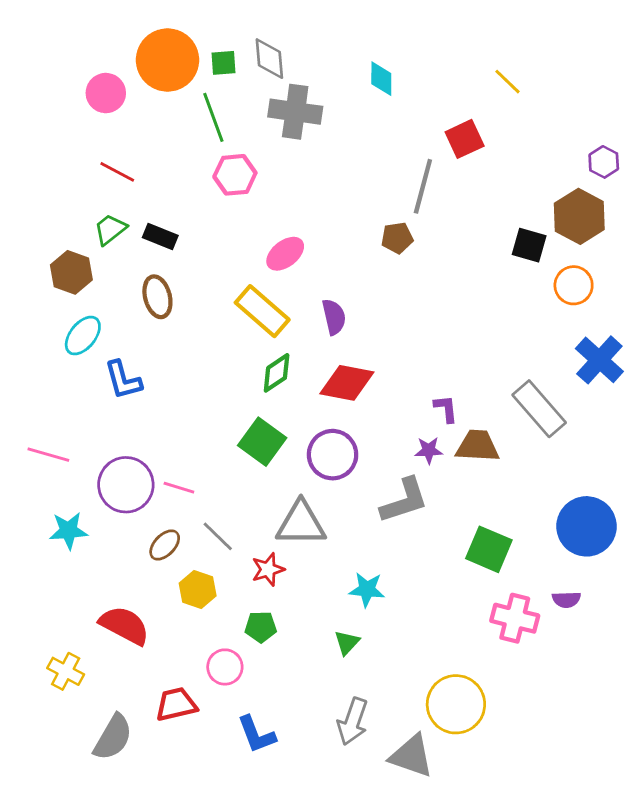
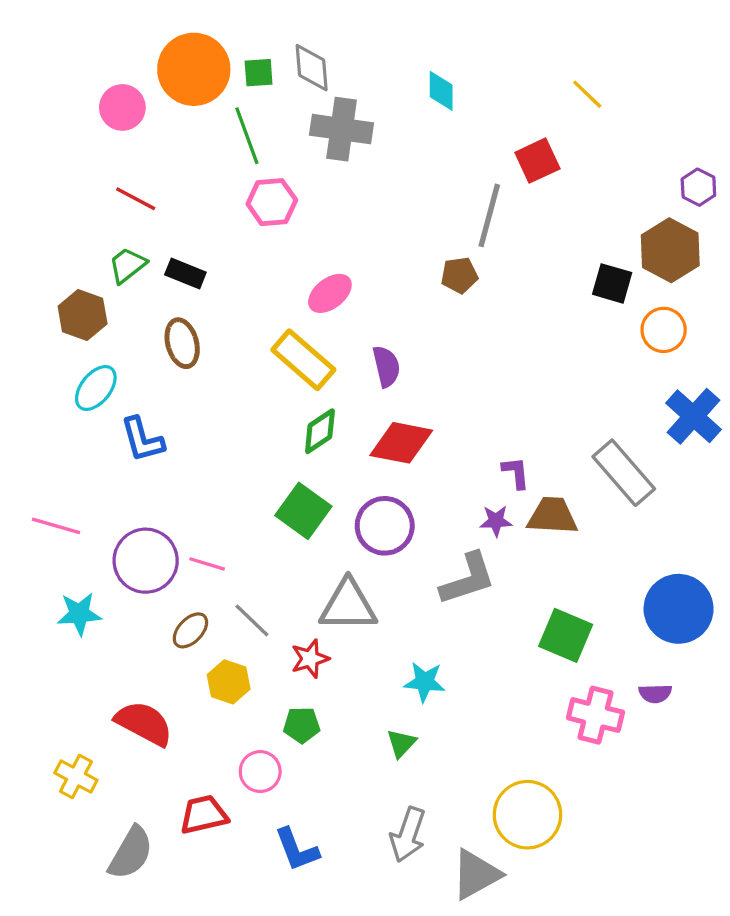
gray triangle: (411, 756) -> (476, 874), turned -48

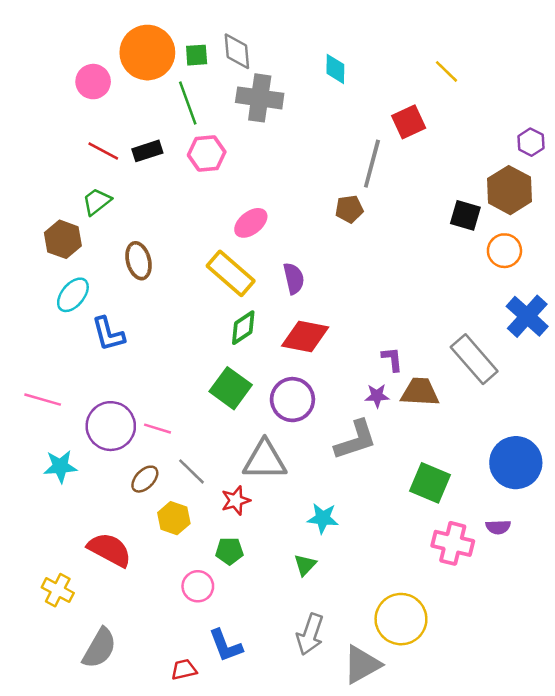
black rectangle: (185, 273) -> (147, 151), moved, turned -40
red trapezoid: (204, 815) -> (184, 670), moved, size x0.7

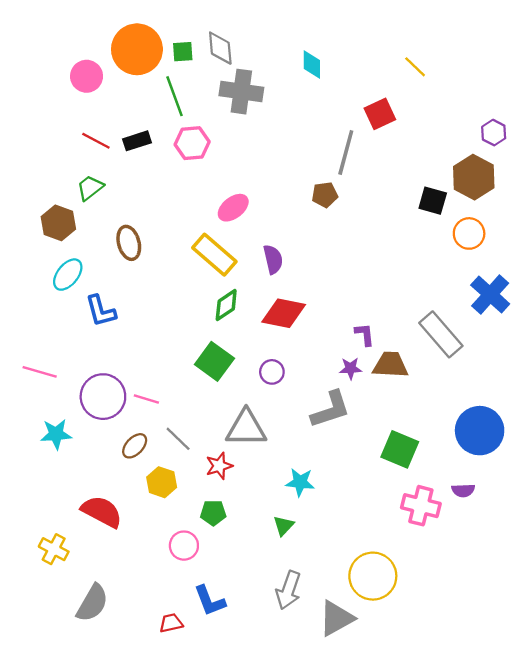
purple circle: (292, 400) -> (272, 372), size x0.6

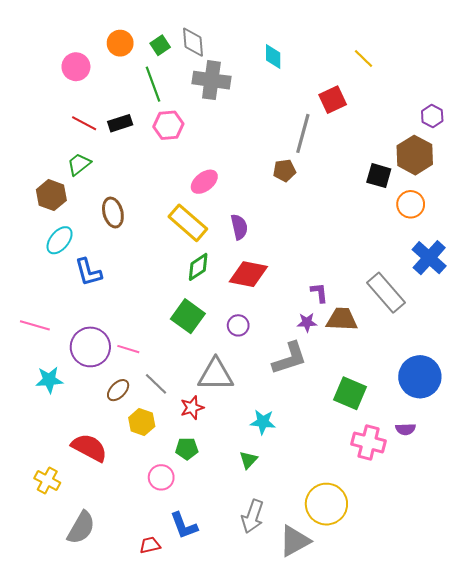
orange circle: (137, 49) -> (120, 43), size x0.6
green square: (183, 52) -> (160, 45), turned -30

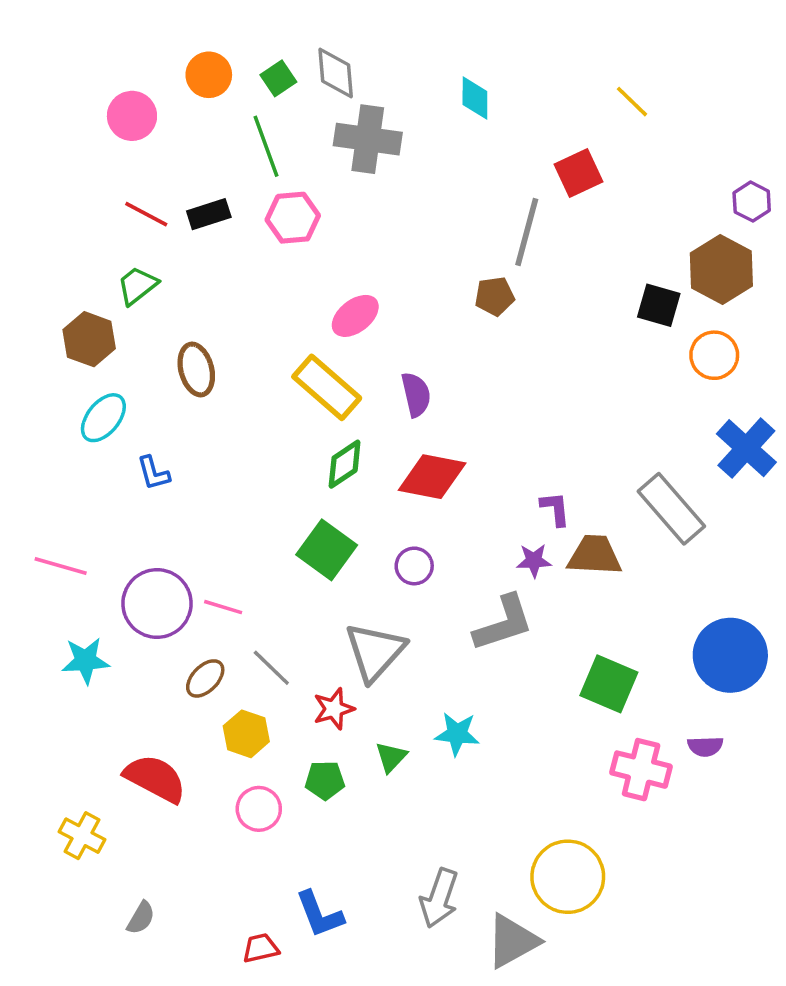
blue L-shape: (88, 272) -> (153, 473), size x0.7
gray triangle: (216, 375) -> (375, 652), turned -48
green triangle: (248, 460) -> (391, 757), moved
pink circle: (161, 477) -> (259, 809), moved
gray semicircle: (81, 528) -> (141, 918), size x0.6

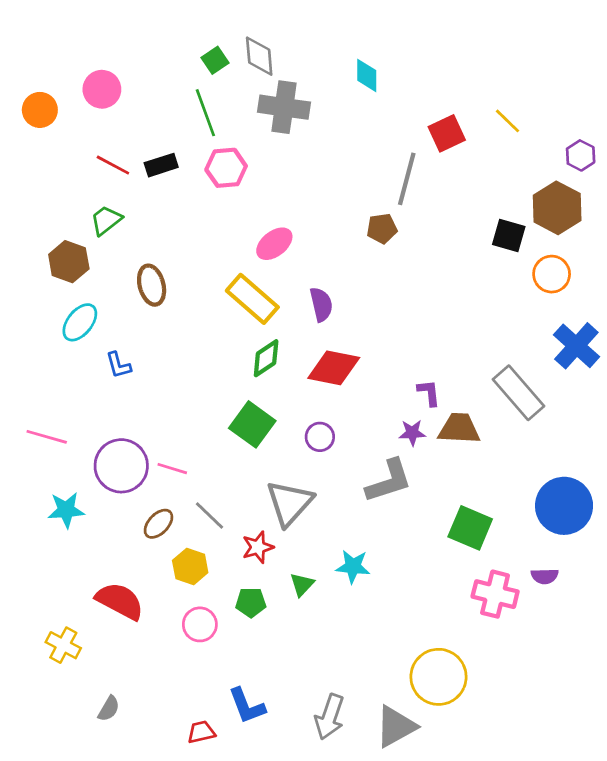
orange circle: (209, 75) -> (40, 110), moved
yellow line: (632, 102) -> (507, 121), moved
gray arrow: (439, 898) -> (330, 717), moved

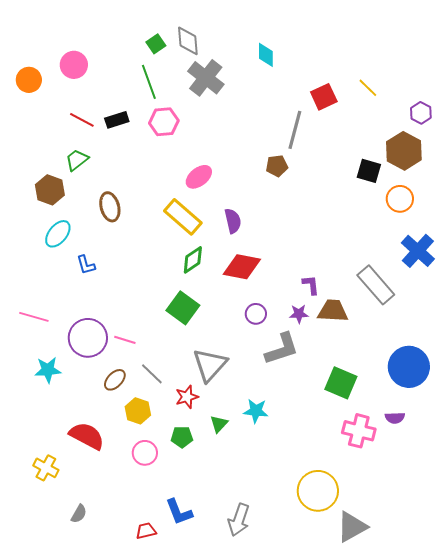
gray cross: (284, 107) -> (206, 78), turned 30
purple circle: (320, 437) -> (256, 314), moved
gray triangle: (396, 727) -> (352, 527), moved

